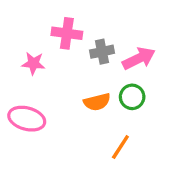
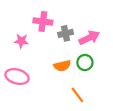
orange line: (120, 147) -> (77, 95), turned -70

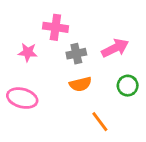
gray cross: (66, 33) -> (76, 54), moved
green circle: (85, 63) -> (128, 86), moved

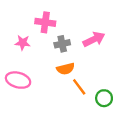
green circle: (128, 86) -> (104, 98), moved
orange line: (100, 122) -> (79, 87), moved

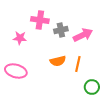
gray cross: (62, 44) -> (61, 30), moved
orange line: (79, 87) -> (78, 64), moved, turned 49

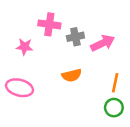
orange line: (78, 64) -> (115, 83), moved

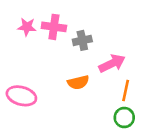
pink arrow: (103, 43) -> (112, 63), moved
pink star: (24, 47) -> (27, 27), moved

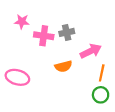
pink cross: (54, 27) -> (44, 36), moved

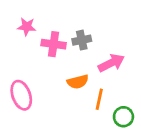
orange line: (102, 73) -> (99, 99), moved
pink ellipse: (17, 77) -> (21, 95), turned 55

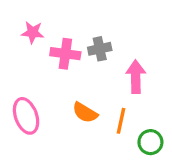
pink arrow: (111, 63) -> (136, 77), turned -65
orange semicircle: (78, 82) -> (85, 113), moved, turned 45

